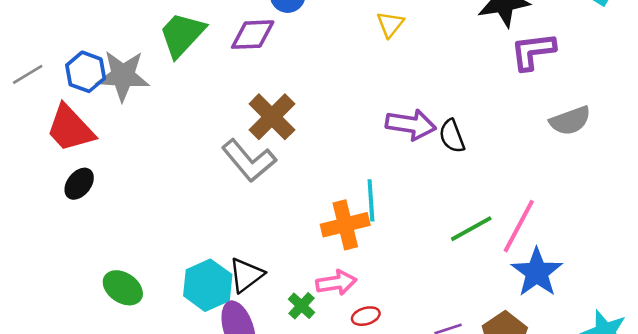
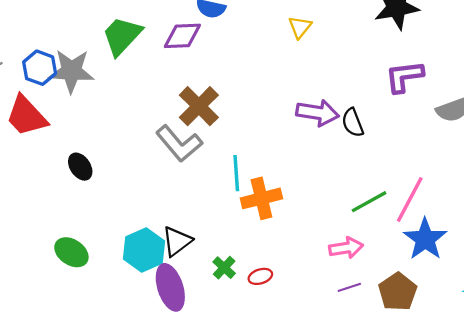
purple L-shape: (533, 51) -> (404, 77), moved
black ellipse: (79, 184) -> (80, 167), moved, turned -72
cyan line: (371, 200) -> (236, 173), moved
pink arrow: (336, 283) -> (346, 248), moved
red ellipse: (366, 316) -> (260, 276), moved

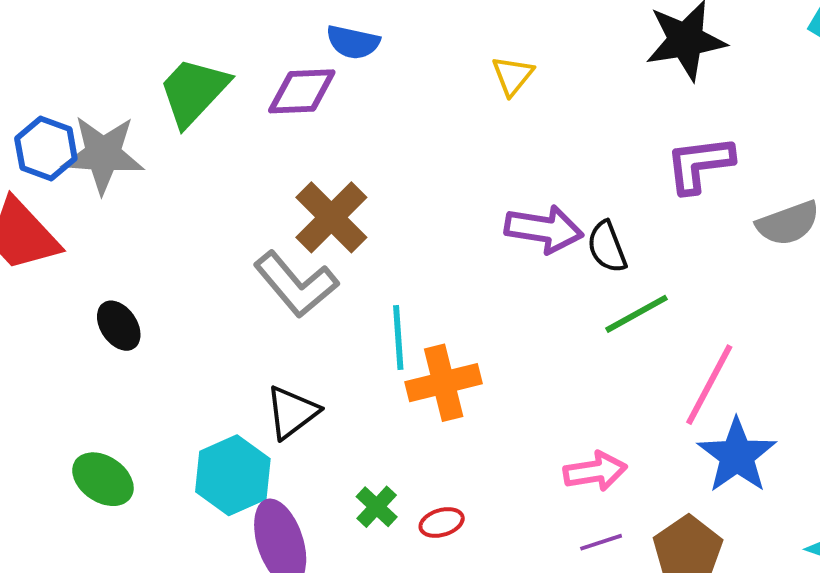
green line: (369, 202) -> (636, 314), moved
black triangle: (177, 241) -> (292, 412), moved

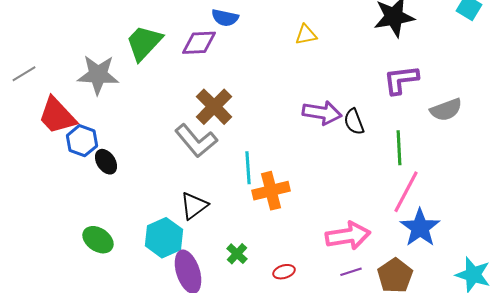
yellow triangle: (512, 76) -> (306, 35), turned 40
blue hexagon: (46, 148) -> (82, 141), moved
green line: (636, 314) -> (399, 148), moved, turned -64
pink arrow: (595, 471) -> (348, 236), size x1.4
red ellipse: (442, 522) -> (284, 272), moved

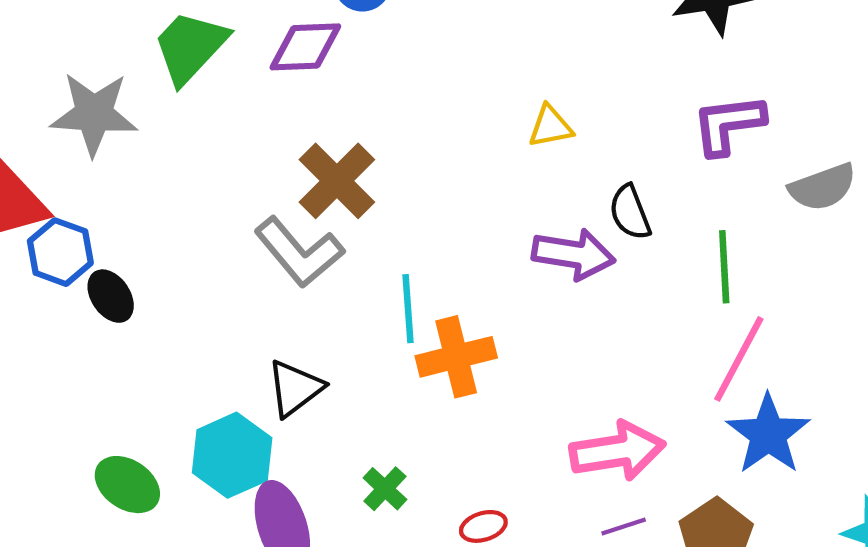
yellow triangle: (306, 35) -> (550, 126), moved
purple arrow: (322, 113) -> (573, 254), moved
green ellipse: (98, 240) -> (127, 485), moved

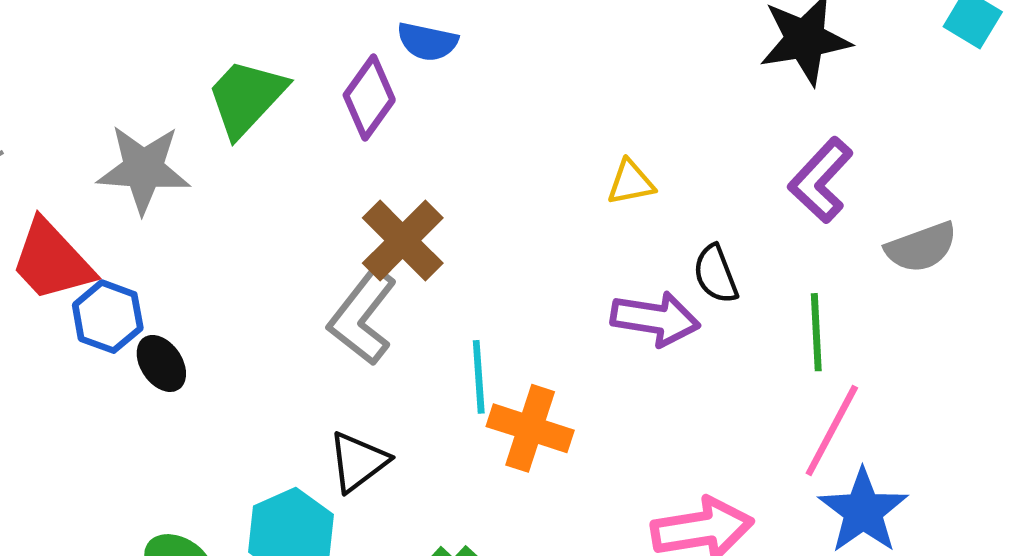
purple diamond: (305, 47) -> (369, 98), turned -52
purple L-shape: (728, 124) -> (821, 180), turned -40
gray L-shape: (299, 252) -> (362, 317), turned 78
orange cross: (456, 357) -> (530, 428), turned 32

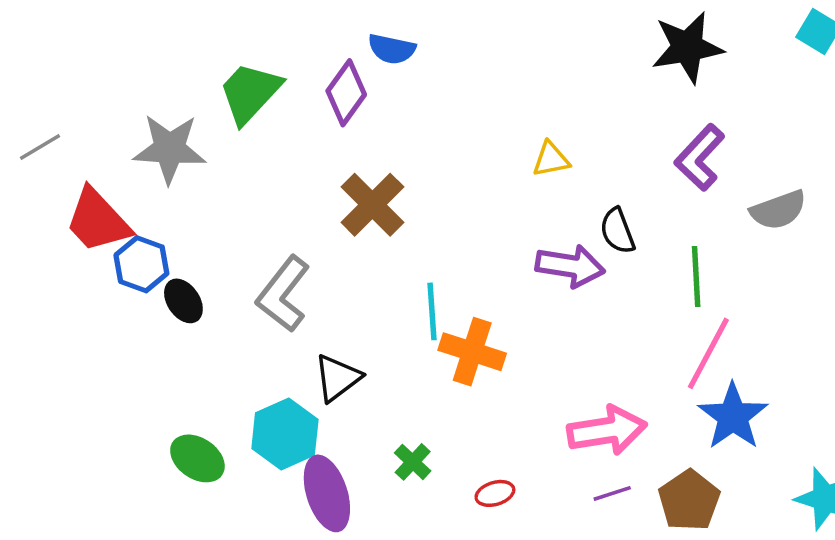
gray L-shape: (362, 317) -> (283, 294), moved

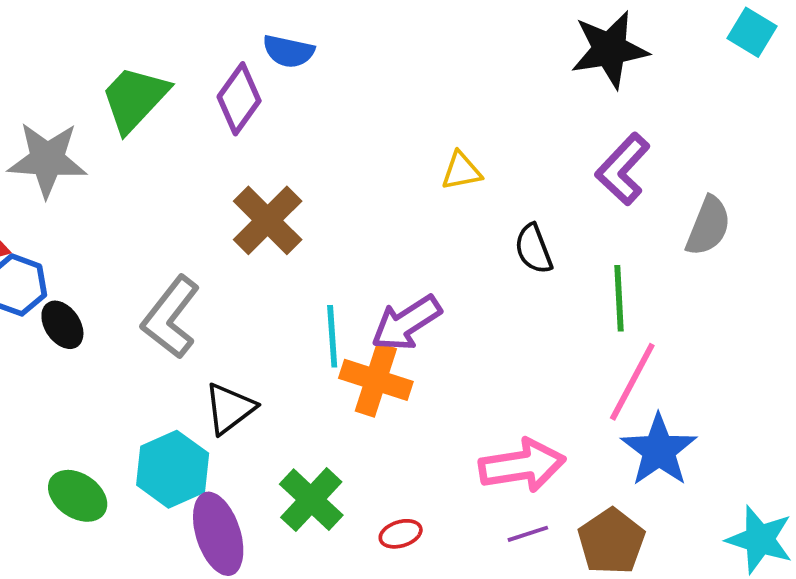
gray semicircle: (778, 210) -> (708, 226), turned -48
purple arrow: (570, 266) -> (406, 323), moved, turned 138
green cross: (413, 462) -> (311, 500), size x1.6

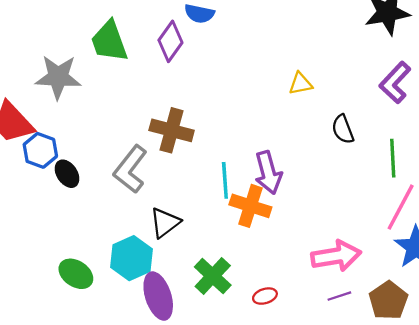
green trapezoid: (135, 99) -> (109, 41), turned -63
brown cross: (268, 220) -> (172, 130), moved, turned -30
purple arrow: (406, 323) -> (268, 173), turned -72

